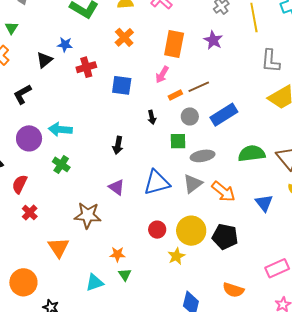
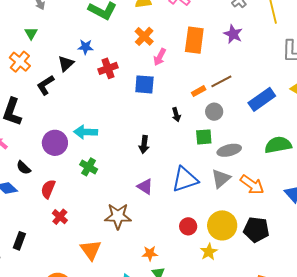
pink arrow: (162, 75) -> (160, 57), moved
black L-shape: (22, 94) -> (45, 85), moved
blue rectangle: (224, 115) -> (262, 99), moved

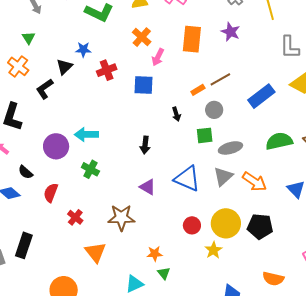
blue triangle: (185, 179) -> (187, 179), turned 44
red cross: (60, 217) -> (75, 217), moved
black rectangle: (19, 241) -> (24, 245), size x1.4

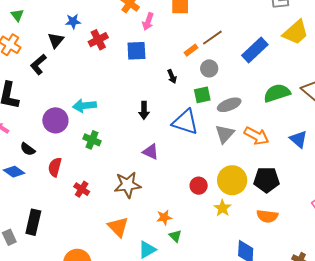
blue triangle: (187, 179) -> (185, 122), moved
orange triangle: (95, 252) -> (118, 227), moved
orange semicircle: (273, 279) -> (267, 216), moved

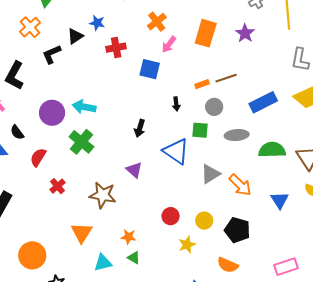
gray ellipse: (229, 105) -> (237, 135), moved
green cross: (92, 140) -> (81, 142), size x1.4
yellow circle: (232, 180) -> (204, 221), size x0.6
green triangle: (175, 236) -> (134, 258), turned -32

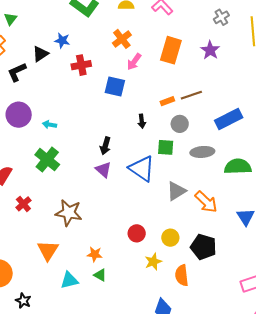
cyan arrow: (84, 107) -> (50, 125), size x0.6
purple circle: (52, 113) -> (19, 115), moved
purple triangle: (134, 170) -> (103, 170), moved
orange semicircle: (228, 265) -> (182, 275), moved, turned 60

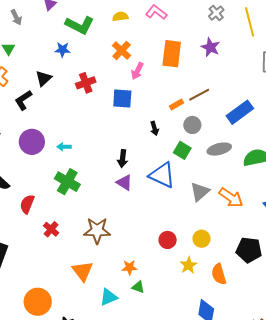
blue star: (62, 41) -> (62, 50), moved
green square: (166, 147) -> (182, 150), turned 36
black pentagon: (203, 247) -> (249, 250), moved

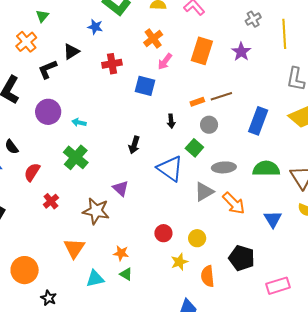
blue rectangle: (240, 112) -> (258, 121), turned -44
gray ellipse: (219, 149) -> (224, 167), moved
purple triangle: (124, 183) -> (121, 188), moved

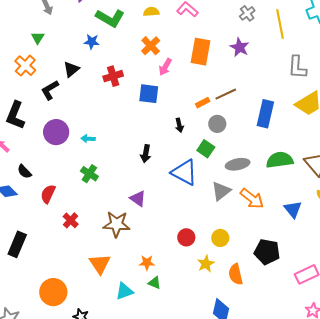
green cross: (76, 157) -> (89, 174), size x0.7

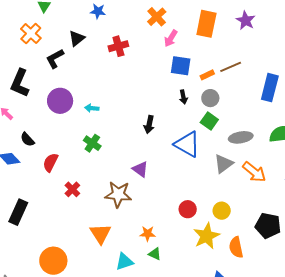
blue square: (149, 94) -> (181, 66), moved
gray circle: (217, 124) -> (210, 98), moved
yellow star: (206, 264) -> (207, 236), size x1.5

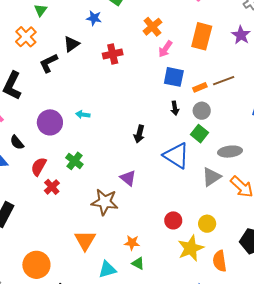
purple circle: (60, 101) -> (50, 122), moved
green cross: (92, 143) -> (74, 161), moved
red cross: (72, 189) -> (52, 187), moved

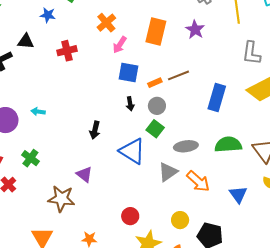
black triangle: (71, 44) -> (26, 41), turned 42
yellow circle: (207, 224) -> (180, 220), moved

